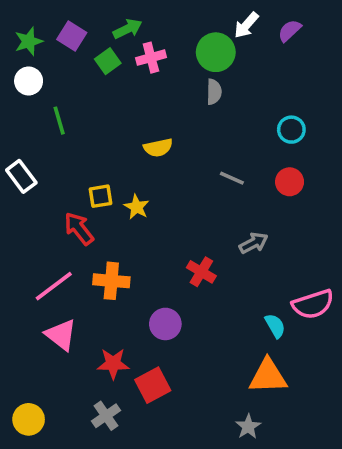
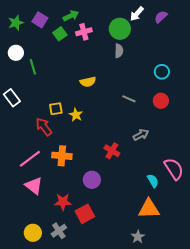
white circle: (29, 81) -> (16, 53), moved
pink semicircle: (313, 304) -> (174, 169), turned -105
yellow circle: (29, 419) -> (33, 233), moved

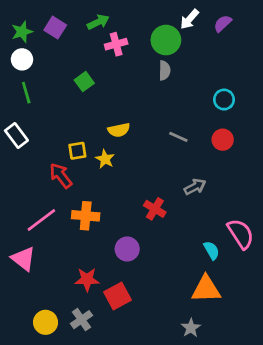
green square: (60, 34) -> (84, 82), moved
white circle: (16, 53) -> (22, 59), moved
green line: (33, 67) -> (26, 93), moved
yellow semicircle: (88, 82) -> (119, 130), moved
pink triangle: (34, 186) -> (23, 259), moved

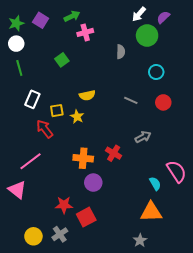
green circle: (166, 40) -> (147, 35), moved
cyan circle: (224, 100) -> (156, 72), moved
white rectangle: (16, 136) -> (32, 99), moved, turned 60
orange cross: (86, 216) -> (83, 158), moved

